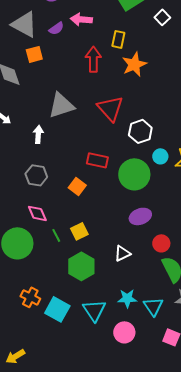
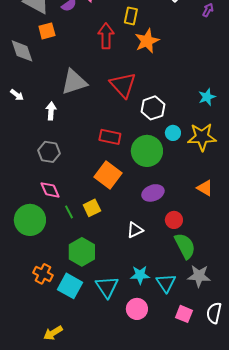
orange square: (77, 186) -> (108, 175), moved, size x1.5
green hexagon: (81, 266) -> (82, 252), moved
yellow arrow: (15, 356) -> (53, 333), moved

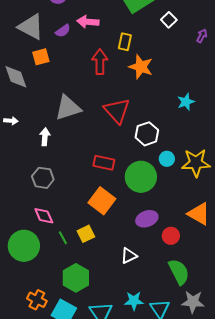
orange star: (147, 41) -> (141, 67), turned -30
white arrow: (17, 95) -> (11, 121), turned -32
cyan star: (207, 97) -> (186, 102), moved
orange triangle: (205, 188) -> (199, 214), size x1.4
red circle: (174, 220) -> (171, 236), moved

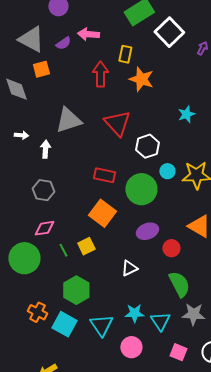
white square: (169, 20) -> (169, 32), size x1.8
white arrow: (11, 121) -> (21, 135), moved
pink diamond: (44, 216) -> (44, 228), turned -75

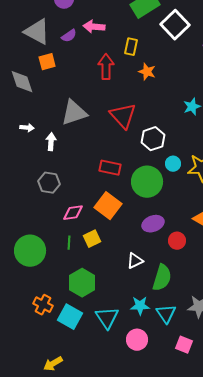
orange star: (141, 79) -> (147, 72), size x0.7
pink diamond: (44, 228) -> (73, 213), moved
green line: (63, 250) -> (69, 243), turned 32
green semicircle: (179, 284) -> (162, 278), moved, turned 44

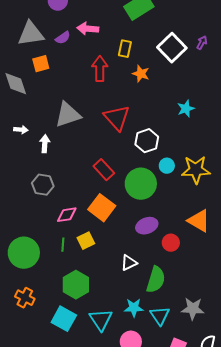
white square: (175, 25) -> (172, 48), moved
gray triangle: (37, 32) -> (31, 34), turned -36
red rectangle: (110, 168) -> (104, 170), turned 35
orange cross: (43, 305) -> (25, 298), moved

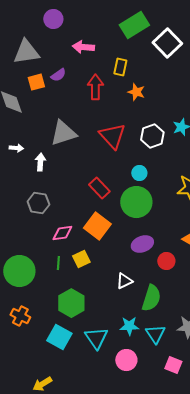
purple semicircle: (63, 38) -> (58, 75), moved
white square: (172, 48) -> (167, 43), moved
white hexagon: (147, 141) -> (152, 136), moved
cyan circle: (167, 166) -> (139, 173), moved

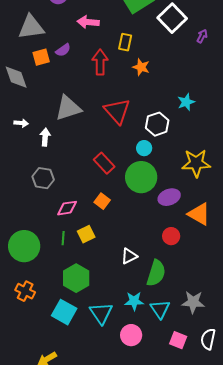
white hexagon: (152, 136) -> (157, 124), moved
orange square: (97, 226) -> (102, 201), size x0.6
purple ellipse: (142, 244) -> (169, 197), moved

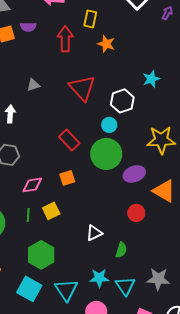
purple semicircle: (63, 50) -> (28, 27), turned 35
gray triangle: (68, 108) -> (33, 85), size x0.5
orange square: (102, 201) -> (67, 178), turned 35
green semicircle: (156, 273) -> (121, 250), size x0.6

